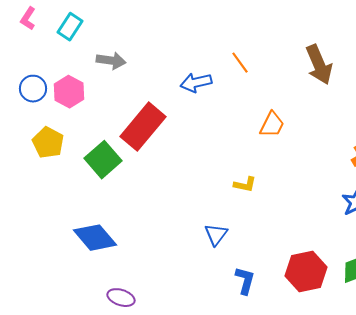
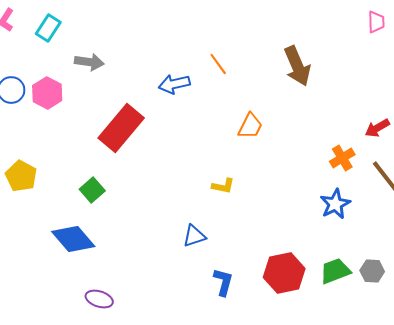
yellow pentagon: (48, 143) -> (21, 176), moved
green square: (103, 160) -> (92, 190), moved, size x0.7
blue triangle: (216, 235) -> (194, 236), turned 35

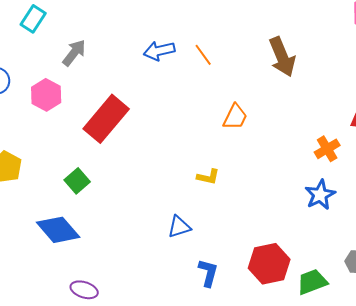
gray arrow: (89, 62) -> (74, 53), turned -60
blue arrow: (174, 84) -> (159, 51), moved
pink hexagon: (47, 93) -> (46, 95), moved
green trapezoid: (335, 271) -> (312, 282), moved

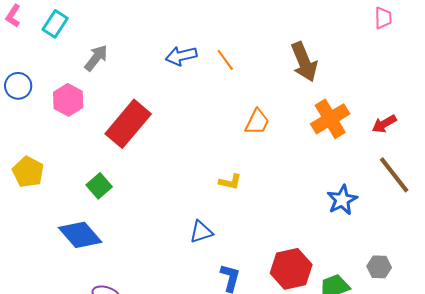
orange cross: (327, 149) -> (330, 119), moved, size x1.5

